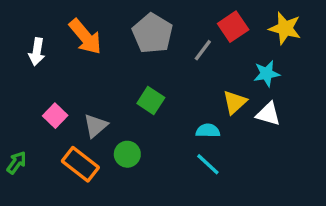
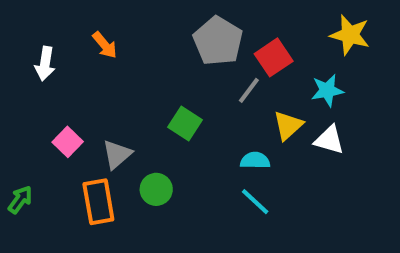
red square: (233, 27) -> (274, 57), moved
gray pentagon: (152, 33) -> (218, 41), moved
orange arrow: (85, 37) -> (105, 45), size x0.6
gray line: (203, 50) -> (249, 90), moved
orange rectangle: (80, 164) -> (98, 202), turned 42

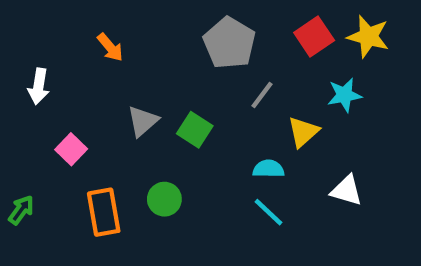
red square: (274, 57) -> (314, 36), moved
white arrow: (45, 64) -> (39, 86), moved
white triangle: (329, 140) -> (347, 190), moved
gray triangle: (117, 154) -> (143, 121), moved

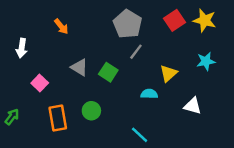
gray line: (262, 95) -> (136, 52), moved
cyan star: (344, 95) -> (206, 61), moved
gray triangle: (143, 121) -> (79, 67), turned -48
cyan line: (268, 212) -> (140, 135), moved

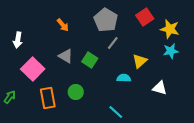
yellow star: (205, 20) -> (170, 29), moved
orange arrow: (61, 26) -> (63, 25), moved
pink square: (40, 83) -> (33, 69), size x1.6

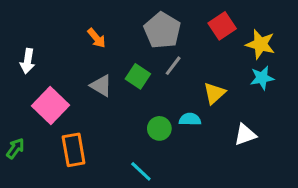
green square: (90, 60) -> (138, 76), moved
white triangle: (160, 88) -> (245, 135), turned -35
green circle: (76, 92) -> (159, 128), moved
cyan line: (116, 112) -> (141, 171), moved

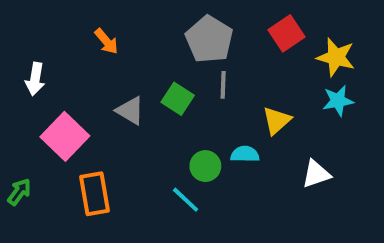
orange arrow: (97, 38) -> (106, 41), moved
gray line: (173, 66) -> (223, 85), turned -35
cyan line: (141, 171) -> (186, 200), moved

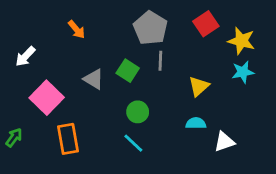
white arrow: (35, 79) -> (25, 56), turned 35
cyan semicircle: (245, 154) -> (196, 123), moved
green circle: (205, 166) -> (138, 112), moved
white triangle: (316, 174) -> (224, 142), moved

